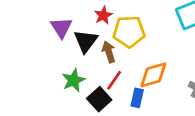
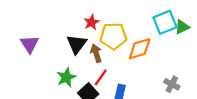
purple triangle: (61, 27) -> (30, 44), moved
orange diamond: (153, 75) -> (140, 49), moved

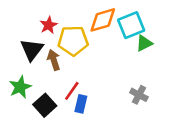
green triangle: (182, 27) -> (144, 43), moved
orange diamond: (140, 49) -> (103, 20), moved
red line: (101, 77) -> (72, 91), moved

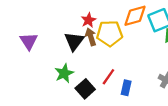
brown arrow: (54, 60) -> (91, 37), moved
blue rectangle: (81, 104) -> (126, 88), moved

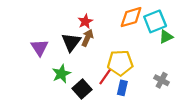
yellow pentagon: (110, 33) -> (120, 63), moved
brown arrow: (91, 37) -> (87, 38), turned 42
purple triangle: (29, 41) -> (40, 48), moved

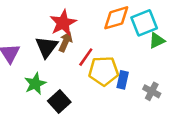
red star: (85, 21) -> (63, 23), size x1.5
red line: (105, 77) -> (86, 57), moved
blue rectangle: (122, 88) -> (123, 80), moved

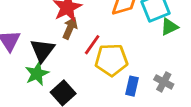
black triangle: (47, 47) -> (42, 50), moved
blue rectangle: (123, 80) -> (132, 86), moved

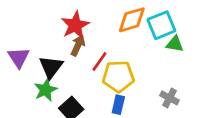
green triangle: (169, 27) -> (175, 44), turned 36
blue rectangle: (132, 86) -> (118, 105), moved

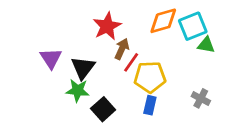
brown arrow: (78, 45) -> (122, 49), moved
green star: (46, 90) -> (78, 90), turned 30

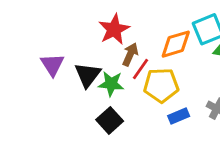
orange diamond: (163, 21) -> (176, 44), moved
green star: (78, 90) -> (111, 84), moved
blue rectangle: (150, 105) -> (179, 116), moved, turned 54

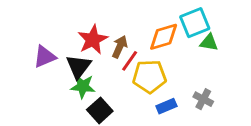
red star: (114, 29) -> (93, 40), moved
purple triangle: (52, 65) -> (45, 57), turned 40
green star: (111, 84) -> (83, 86), moved

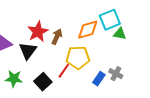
red line: (130, 61) -> (64, 71), moved
green star: (83, 86) -> (14, 79), moved
blue rectangle: (166, 106) -> (99, 79), moved, turned -32

